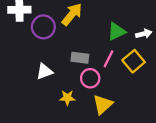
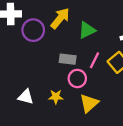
green triangle: (116, 31) -> (87, 30), moved
white triangle: (45, 71) -> (26, 97), moved, turned 35

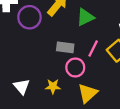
white triangle: (26, 97) -> (22, 86), turned 35

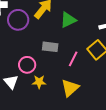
pink line: (93, 48) -> (73, 59), moved
pink circle: (75, 67) -> (27, 65), moved

